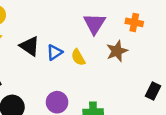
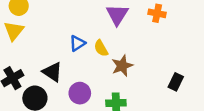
black triangle: (30, 46) -> (52, 72), moved
brown star: (117, 51) -> (122, 66), moved

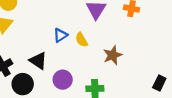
brown star: (122, 66) -> (113, 55), moved
black rectangle: (176, 82) -> (159, 83), moved

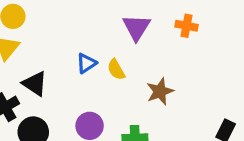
black triangle: (38, 61) -> (35, 84), moved

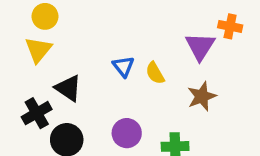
purple triangle: (136, 27) -> (200, 46), moved
blue triangle: (86, 63) -> (123, 66), turned -35

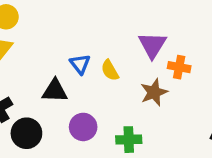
orange cross: (230, 26) -> (179, 67), moved
black triangle: (68, 88) -> (55, 91), moved, turned -32

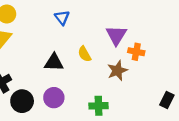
blue triangle: (80, 64) -> (62, 18), moved
black triangle: (55, 91) -> (54, 62), moved
purple circle: (83, 127) -> (54, 98), moved

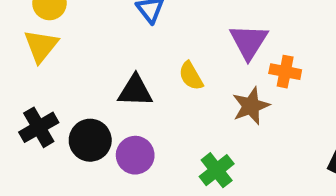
black circle: (22, 101) -> (90, 140), moved
green cross: (99, 106) -> (217, 170), turned -36

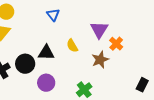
orange cross: (285, 72) -> (116, 44), turned 32
black circle: (90, 140) -> (25, 64), moved

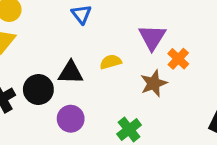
yellow semicircle: (72, 46) -> (111, 62), turned 104

